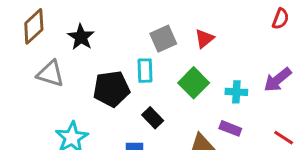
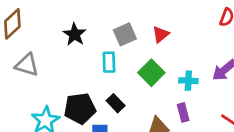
black star: (81, 37) -> (75, 34), moved
black pentagon: (111, 89) -> (80, 108), moved
purple rectangle: (230, 128) -> (183, 112), turned 54

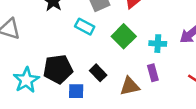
cyan rectangle: (109, 62) -> (85, 27), turned -60
black rectangle: (116, 103) -> (98, 73), moved

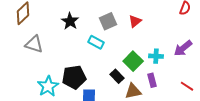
green square: (124, 36) -> (133, 61), moved
black rectangle: (98, 73) -> (117, 76), moved

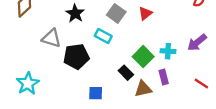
gray square: (108, 21) -> (116, 13), turned -30
gray triangle: (34, 44) -> (51, 38), moved
black pentagon: (74, 77) -> (76, 57), moved
cyan star: (48, 86) -> (28, 83), moved

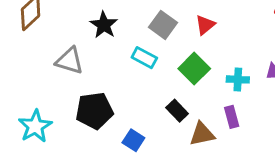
black pentagon: (76, 57) -> (94, 111), moved
green square: (143, 57) -> (194, 69), moved
blue square: (96, 93) -> (133, 140), turned 32

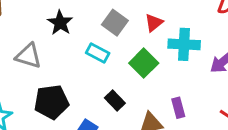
cyan cross: (238, 79) -> (184, 44), moved, size x1.5
black rectangle: (177, 111) -> (115, 101), moved

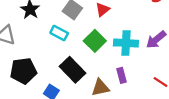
cyan cross: (184, 44) -> (126, 43), moved
black rectangle: (115, 101) -> (72, 70), size x1.6

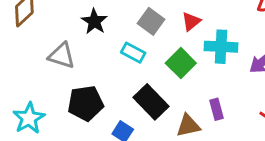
cyan cross: (126, 43) -> (221, 47), moved

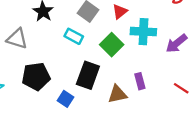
black rectangle: (151, 102) -> (88, 75), turned 64

